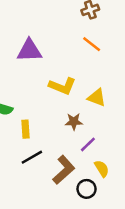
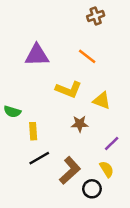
orange line: (92, 44) -> (87, 56), moved
purple line: (88, 144) -> (112, 143), moved

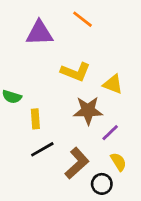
orange line: (87, 56) -> (82, 19), moved
brown star: (80, 124) -> (88, 111), size x1.5
purple line: (112, 143) -> (110, 133), moved

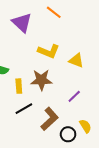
purple triangle: (40, 33) -> (22, 23), turned 45
brown star: (88, 111) -> (41, 80), moved
yellow semicircle: (118, 162) -> (85, 126), moved

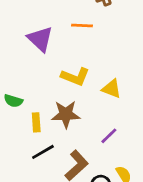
orange line: (54, 12) -> (82, 25), turned -35

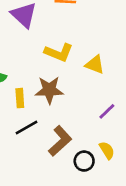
purple line: (109, 136) -> (107, 111), moved

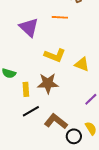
brown L-shape: (60, 141) -> (56, 121), turned -100

